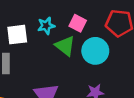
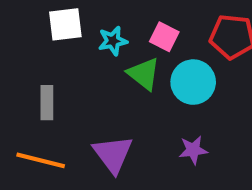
white square: (17, 35) -> (65, 24), moved

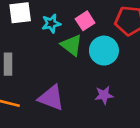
pink square: (164, 37) -> (85, 21), turned 30
purple triangle: (113, 154) -> (51, 98), turned -32

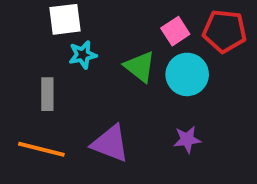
pink square: (85, 21) -> (175, 31), moved
cyan star: (51, 23) -> (83, 55), moved

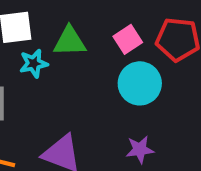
green triangle: (140, 67) -> (70, 41), moved, turned -40

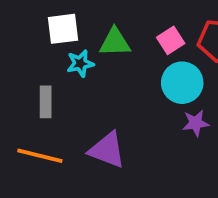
purple star: (140, 150) -> (196, 123), moved

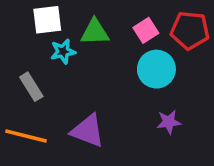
gray rectangle: (46, 102) -> (31, 87), turned -32
purple star: (196, 123) -> (169, 122), moved

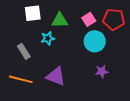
cyan star: (63, 51) -> (48, 38), moved

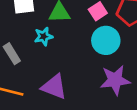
purple star: (102, 71) -> (115, 80), size x1.6

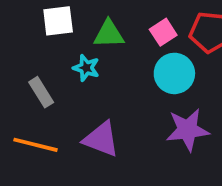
cyan star: (44, 36) -> (86, 68), turned 30

